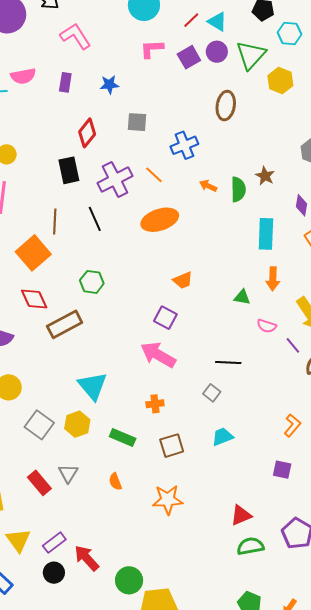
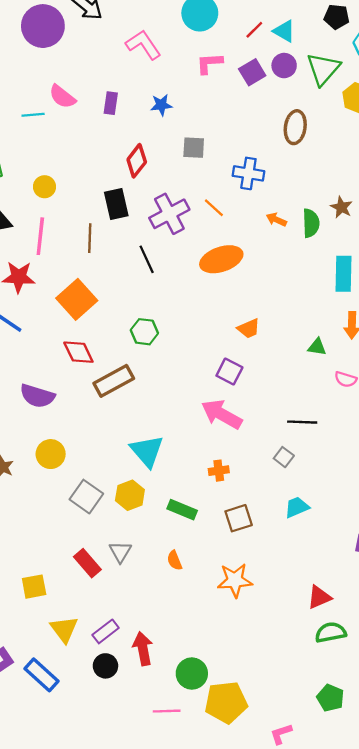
pink L-shape: (76, 36) -> (143, 45), moved
pink semicircle: (23, 76) -> (62, 97), turned 50
blue cross: (184, 145) -> (248, 173), turned 32
brown line: (55, 222) -> (90, 238), moved
red arrow: (87, 558) -> (143, 649), turned 32

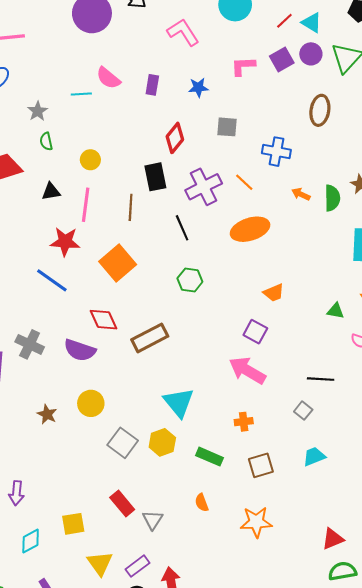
pink L-shape: (209, 63) -> (243, 66), moved
green hexagon: (144, 332) -> (190, 280), moved
red diamond: (78, 352) -> (104, 320), moved
gray triangle: (120, 552) -> (153, 520), moved

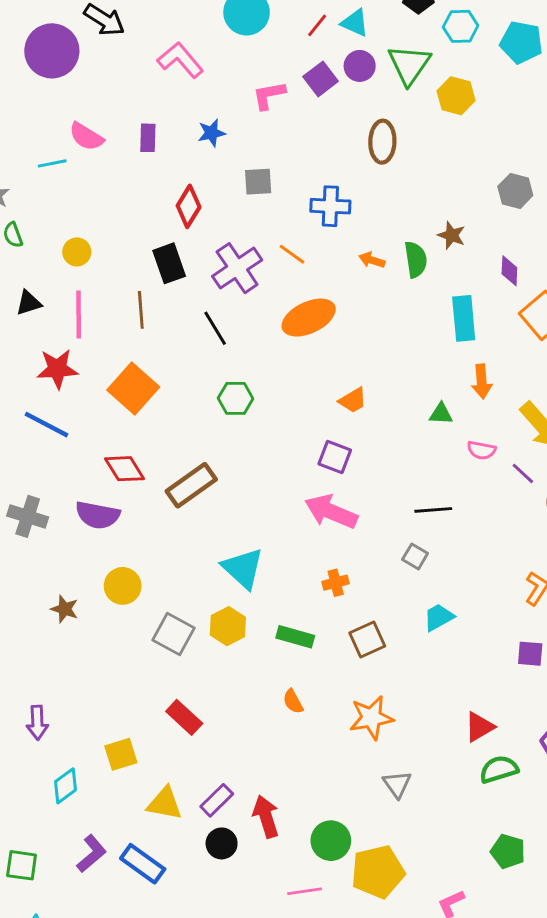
gray triangle: (153, 520) -> (397, 784), moved
yellow triangle: (100, 563) -> (165, 803), turned -36

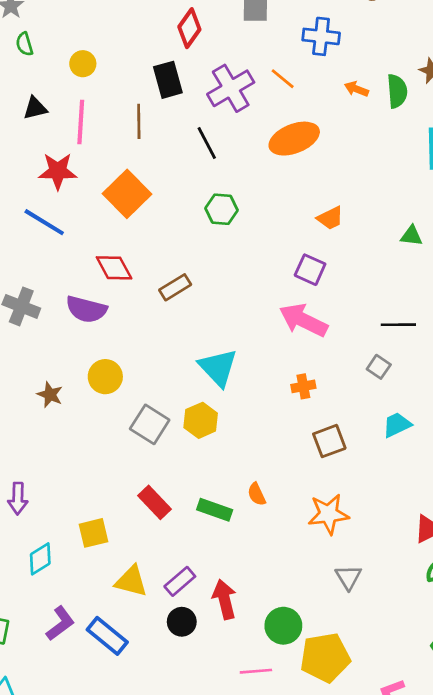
brown rectangle: (191, 485) -> (175, 287), size x0.7
green rectangle: (295, 637) -> (215, 510), moved

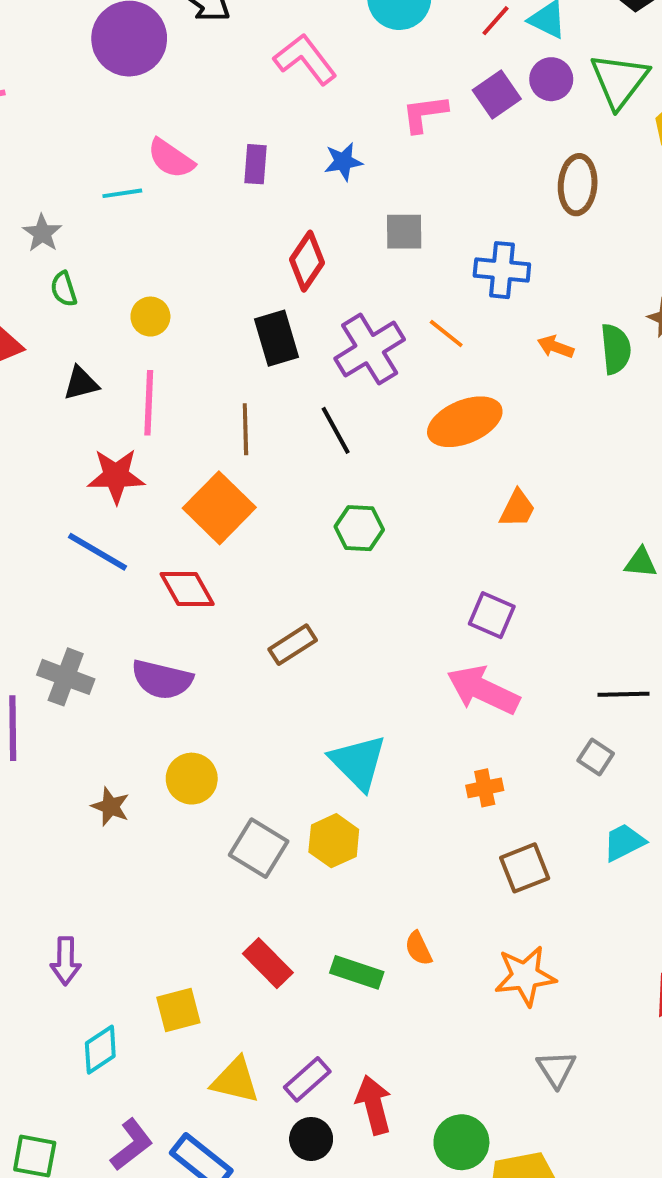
brown line: (139, 121) -> (245, 429), moved
orange trapezoid: (330, 218) -> (517, 509), moved, turned -36
red diamond: (114, 268) -> (187, 589), moved

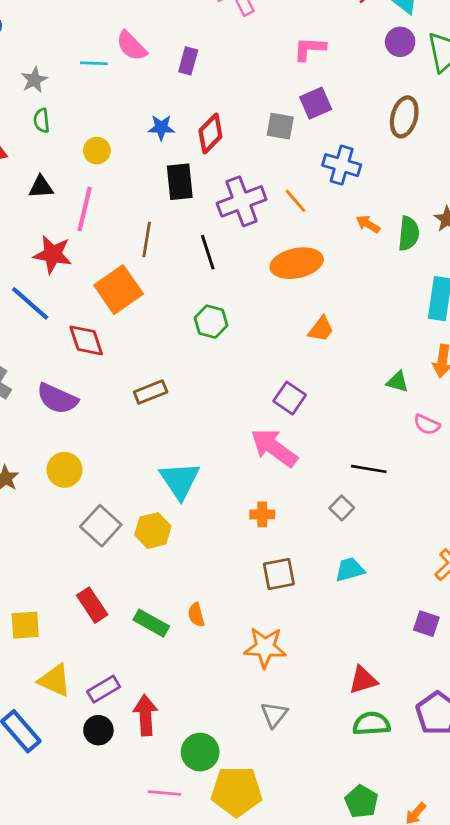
purple square: (497, 95) -> (316, 103), moved
blue star: (343, 162) -> (161, 128), moved

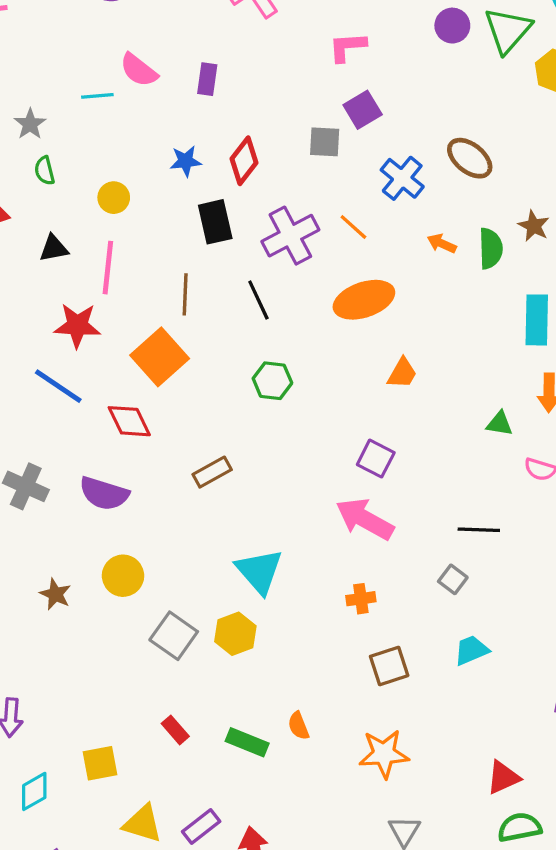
brown ellipse: (404, 117) -> (470, 158), moved, turned -60
blue cross: (342, 165) -> (402, 178), turned 30
red rectangle: (92, 605) -> (175, 730), size x0.7

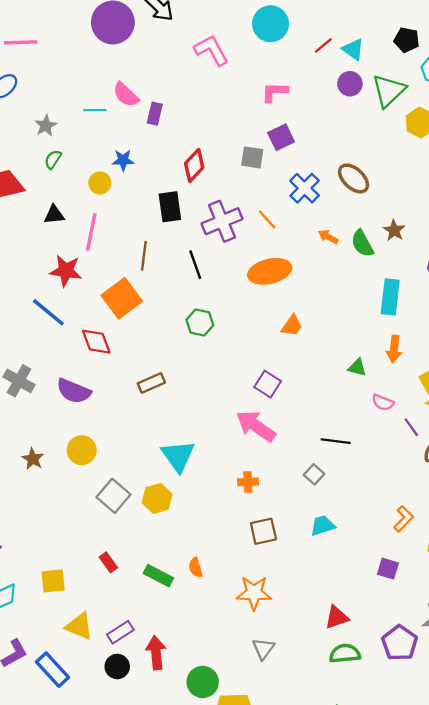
purple rectangle: (207, 79) -> (155, 114), moved
blue star: (186, 161) -> (123, 160), moved
green semicircle: (45, 171) -> (53, 159), turned 42
green semicircle: (491, 248) -> (362, 243), turned 148

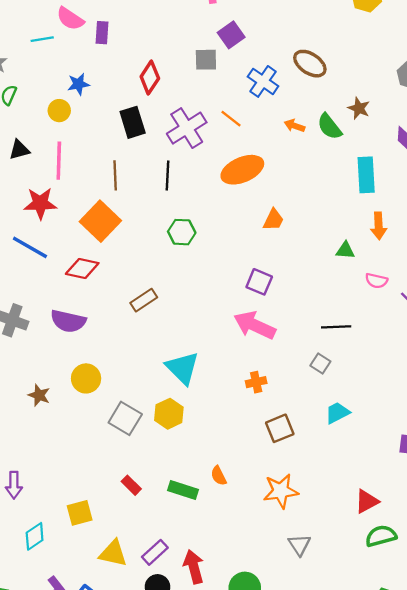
black line: (195, 265) -> (167, 176), turned 32
red diamond: (96, 342) -> (82, 268), turned -48

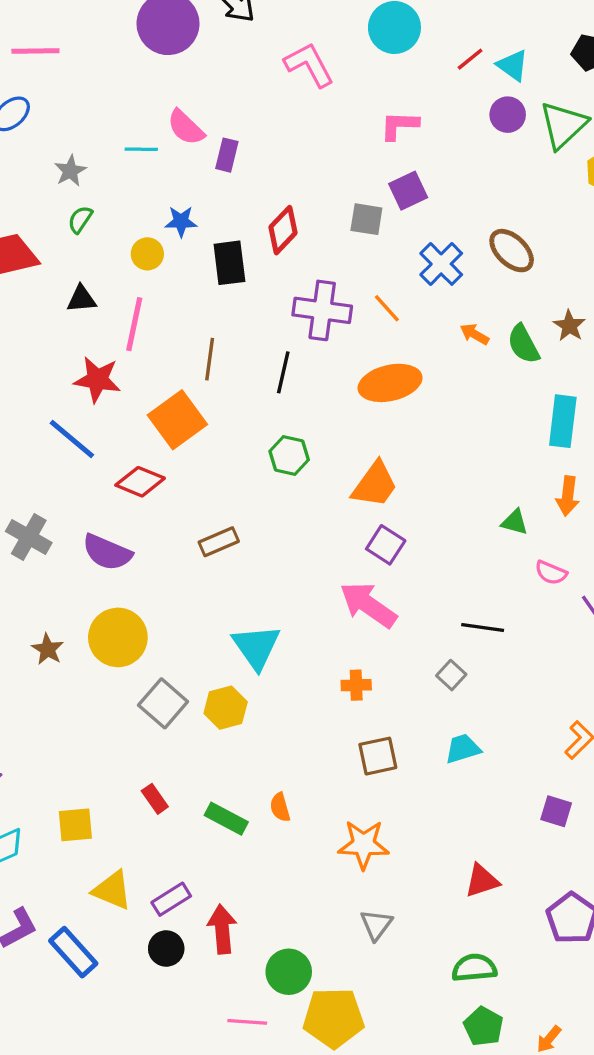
black rectangle: (133, 122) -> (229, 263), moved
purple cross: (187, 128) -> (322, 310), turned 30
orange trapezoid: (273, 220) -> (375, 485), moved, size x1.5
yellow circle: (86, 378) -> (118, 637), size x1.4
green semicircle: (381, 536) -> (474, 968), moved

